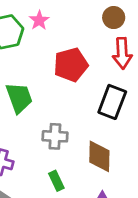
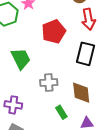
green rectangle: (56, 181) -> (61, 112), moved

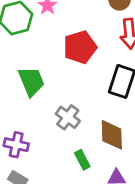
gray cross: (49, 82) -> (68, 117), turned 36

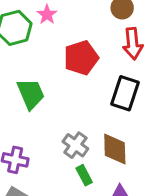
gray cross: (68, 117) -> (75, 145), moved

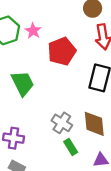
pink star: (47, 15) -> (33, 31), moved

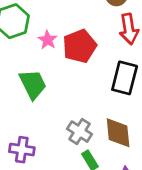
pink star: (33, 31) -> (48, 40), moved

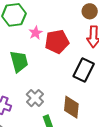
gray cross: (80, 132) -> (35, 98), moved

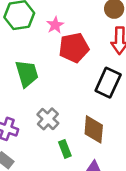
pink star: (36, 33) -> (55, 25), moved

